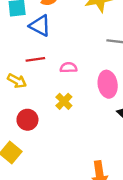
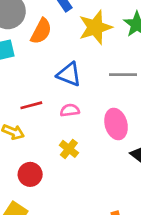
blue triangle: (40, 26) -> (69, 74), moved

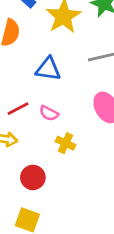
pink semicircle: (70, 110) -> (49, 113), moved, turned -132

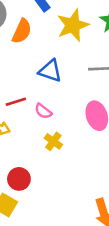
red circle: (33, 177) -> (19, 179), moved

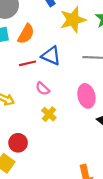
orange semicircle: (22, 31) -> (26, 34), moved
red line: (16, 102) -> (28, 63), moved

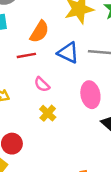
orange semicircle: (26, 34) -> (39, 32), moved
blue triangle: (51, 56) -> (68, 53), moved

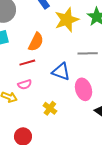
blue triangle: (68, 53) -> (61, 72), moved
pink semicircle: (42, 84) -> (25, 84), moved, turned -56

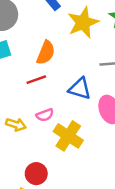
pink semicircle: (25, 84) -> (45, 115), moved
yellow cross: (50, 108) -> (68, 136), size x1.6

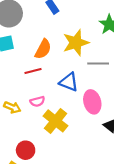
yellow star: (83, 22) -> (76, 43), moved

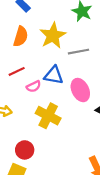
orange semicircle: (43, 49) -> (21, 36), moved
pink semicircle: (37, 101) -> (34, 86), moved

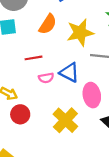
yellow cross: (48, 116) -> (65, 120), moved
red circle: (25, 150) -> (20, 114), moved

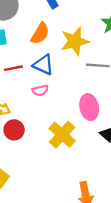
red line: (33, 58) -> (13, 68), moved
blue triangle: (69, 72) -> (43, 65), moved

